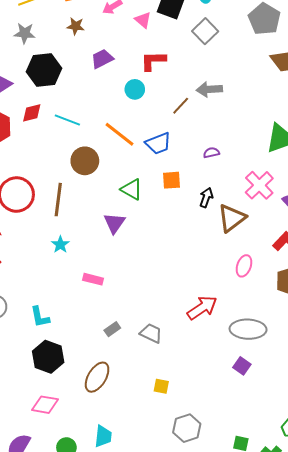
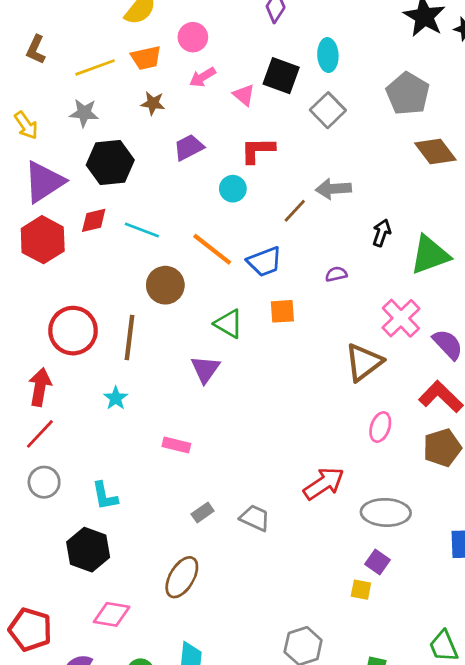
black arrow: (206, 198) -> (382, 233), moved
cyan star: (60, 244) -> (116, 398), moved
black hexagon: (48, 357) -> (88, 550), moved
yellow square: (161, 386) -> (361, 590), moved

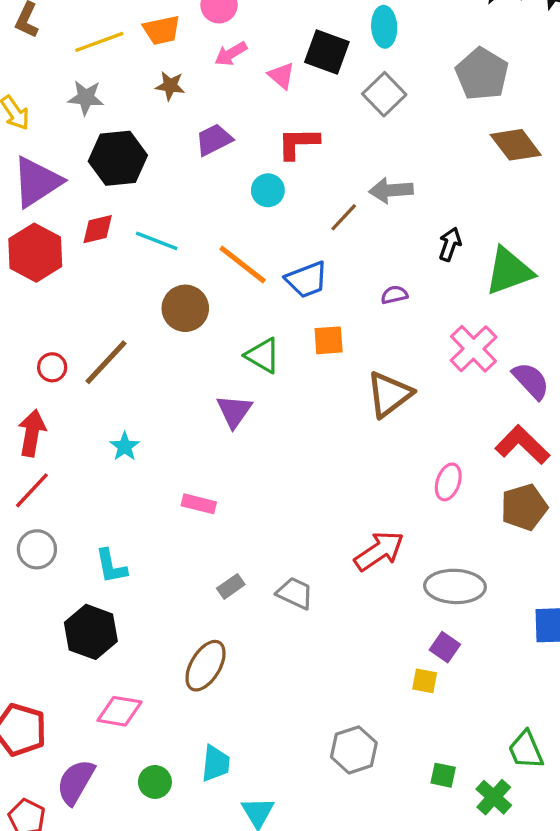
red circle: (73, 331) -> (52, 367), moved, size x0.5
brown line: (130, 337) -> (106, 362), moved, turned 36
brown triangle: (364, 362) -> (389, 394), moved

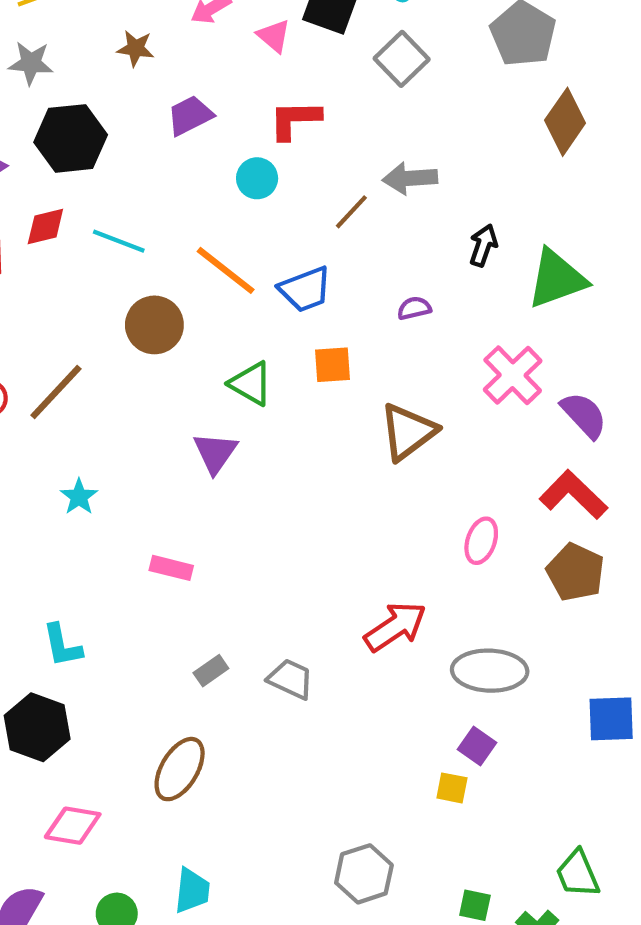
brown diamond: (516, 145) -> (565, 122), turned 72
brown pentagon: (524, 507) -> (576, 572), turned -30

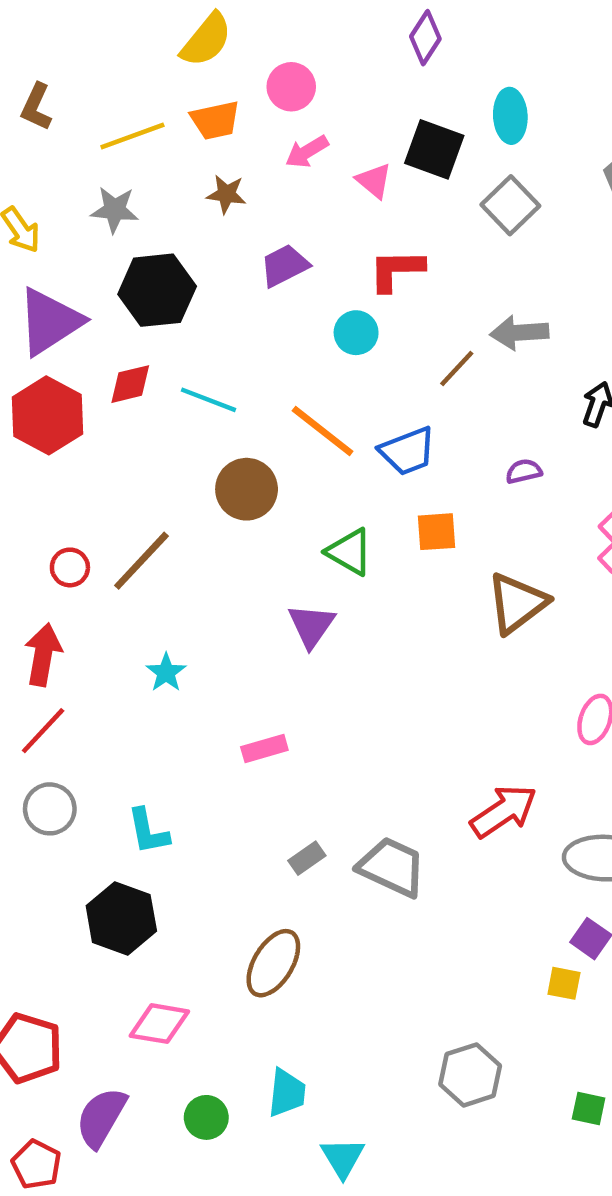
pink rectangle: (171, 568) -> (264, 749), turned -30
gray trapezoid: (291, 679) -> (392, 867), size x1.4

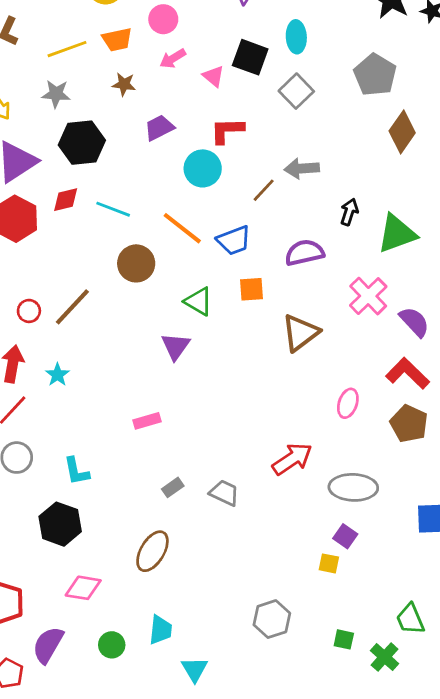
cyan circle: (356, 333) -> (203, 168), size x1.4
purple semicircle: (524, 471) -> (304, 253), size x1.8
cyan star: (166, 673) -> (57, 375), moved
gray trapezoid: (392, 867) -> (224, 493), size x0.7

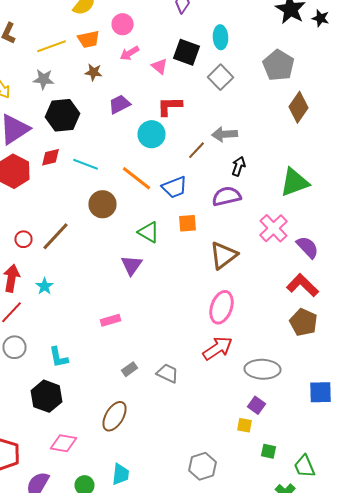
black arrow: (349, 212) -> (238, 166), moved
pink ellipse: (348, 403) -> (222, 307), moved, size x1.5
green square: (344, 639) -> (268, 451), moved

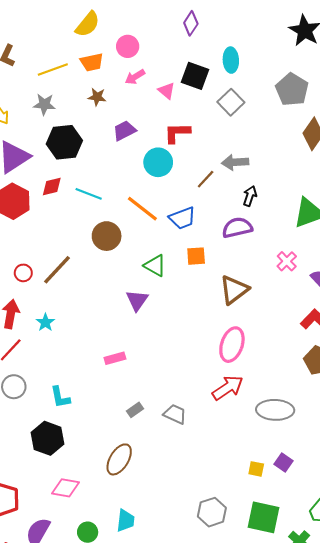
pink cross: (274, 228) -> (287, 261), size x0.7
purple square: (256, 405) -> (284, 463), moved
green square: (268, 451) -> (264, 517), moved, size x2.0

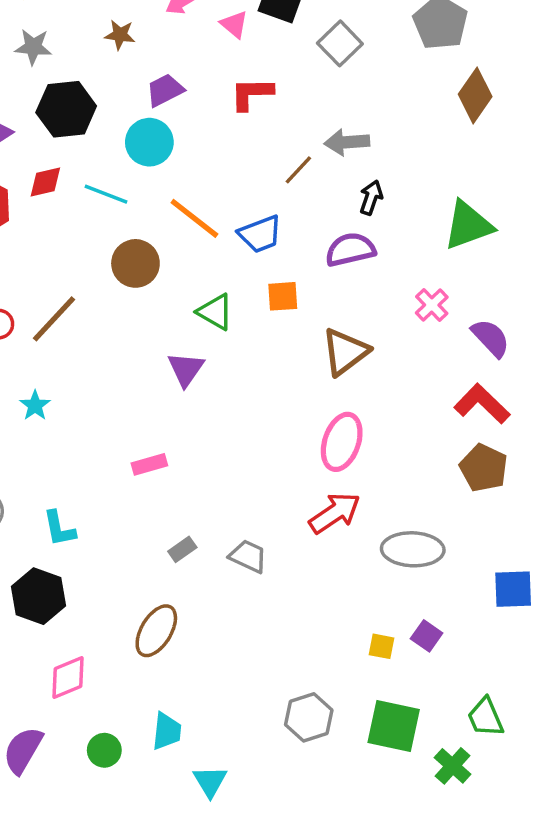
cyan circle: (158, 162) -> (149, 142), moved
pink diamond: (65, 488) -> (68, 678), turned -32

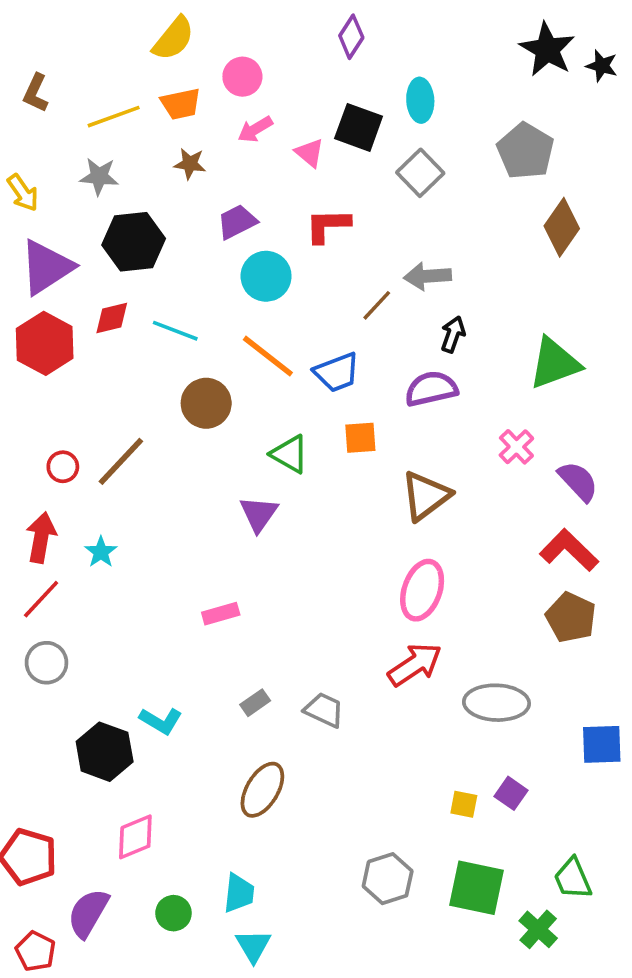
cyan circle: (149, 142) -> (266, 276), moved
cyan L-shape: (59, 529) -> (161, 721), moved, turned -48
brown ellipse: (156, 631) -> (262, 790), moved
cyan triangle: (210, 781) -> (253, 946), moved

